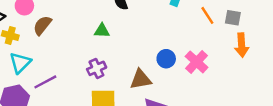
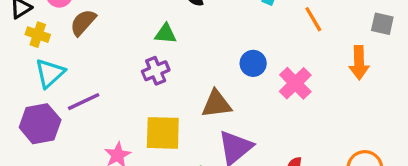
gray square: (233, 18) -> (382, 24), moved
blue circle: (166, 59) -> (253, 63), moved
purple cross: (97, 68) -> (156, 71), moved

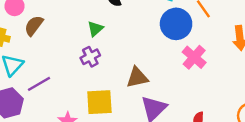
green triangle: (166, 34) -> (95, 29), turned -42
blue circle: (253, 63) -> (176, 24), moved, size x1.6

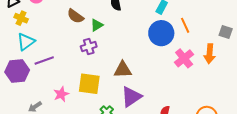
brown semicircle: (34, 26) -> (75, 16), moved, turned -102
pink cross: (194, 57) -> (184, 58), moved

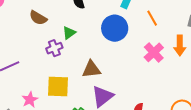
green triangle: (97, 25) -> (69, 33), moved
blue circle: (161, 33) -> (115, 28), moved

